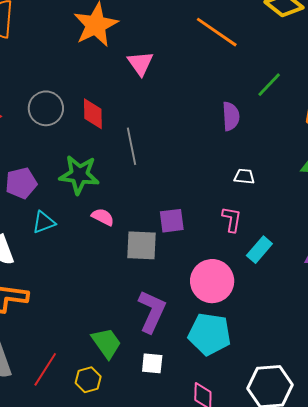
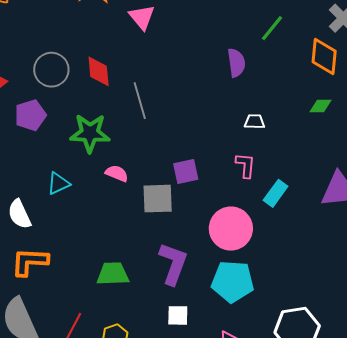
purple pentagon: (21, 183) -> (30, 115), moved
green trapezoid: (106, 343) -> (113, 274), moved, turned -52

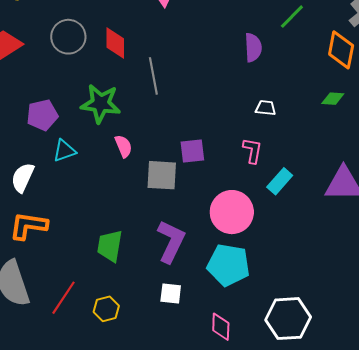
purple pentagon: (30, 115) -> (42, 115), moved
pink semicircle: (117, 173) -> (124, 146), turned 40
white semicircle: (19, 214) -> (23, 178), turned 44
green trapezoid: (113, 274) -> (110, 246), turned -84

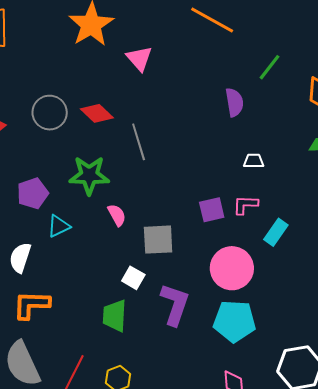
red diamond: (115, 43) -> (97, 113), turned -40
purple square: (192, 151) -> (212, 210), moved
pink L-shape: (252, 151) -> (245, 205), turned -92
white square: (171, 293) -> (133, 278), moved, turned 30

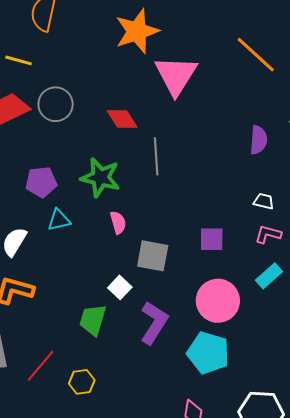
pink triangle: (139, 58) -> (176, 75), size x1.6
gray circle: (50, 113) -> (56, 104), moved
pink L-shape: (245, 205) -> (268, 234), moved

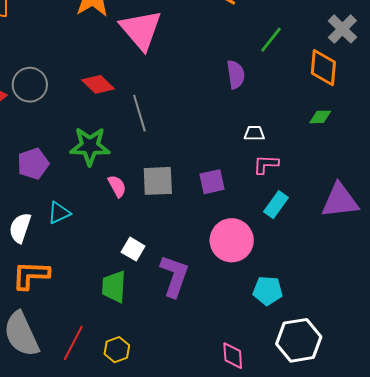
cyan triangle: (59, 220) -> (59, 213), moved
gray square: (153, 256) -> (158, 181), moved
cyan pentagon: (208, 353) -> (268, 291), moved, size x0.7

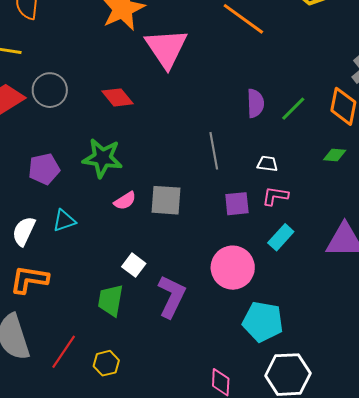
green line: (271, 40) -> (293, 109), moved
gray line: (139, 113) -> (214, 151), moved
purple square: (212, 182) -> (237, 204), moved
pink semicircle: (117, 186) -> (125, 201), turned 80
cyan pentagon: (268, 291) -> (263, 322), size x1.4

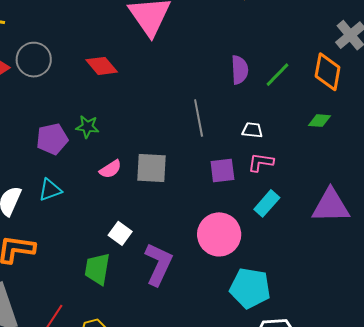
green star: (102, 158) -> (87, 127), size x0.6
purple pentagon: (44, 169) -> (52, 139), moved

